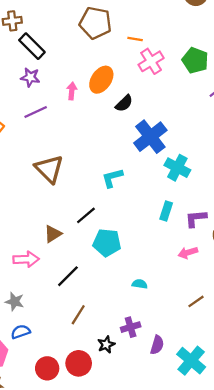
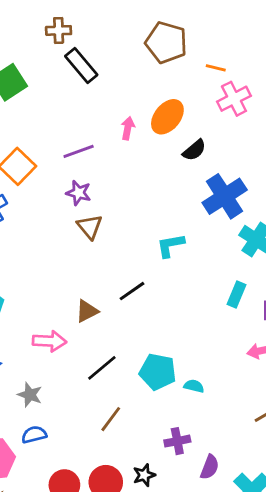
purple star: (30, 77) -> (79, 193), moved
brown triangle: (49, 169) -> (90, 227), size x0.7
cyan pentagon: (107, 243) -> (158, 372), moved
black star: (106, 344) -> (144, 475), moved

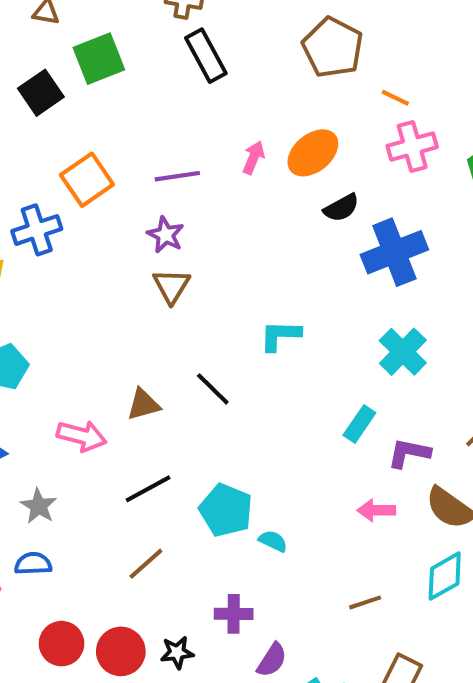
blue cross: (225, 196) -> (394, 252), moved
black line: (132, 291) -> (213, 389), turned 68

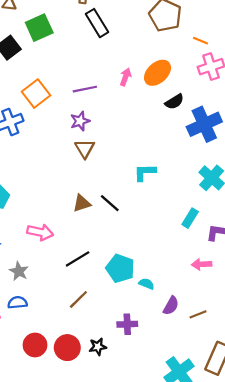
purple star: (165, 235) -> (80, 121), turned 30
brown triangle: (143, 404) -> (82, 203), moved
purple semicircle: (272, 660) -> (171, 306), moved

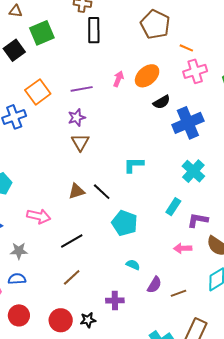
black rectangle: (97, 23) -> (94, 30), turned 30
cyan pentagon: (120, 268) -> (125, 223), moved
gray star: (19, 271) -> (19, 251), turned -30
red circle: (35, 345) -> (19, 315), moved

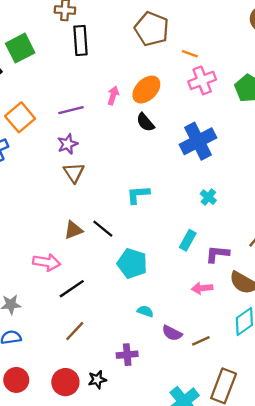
black semicircle: (162, 102) -> (145, 122), moved, turned 84
cyan cross: (193, 171) -> (208, 197), size x0.6
pink arrow: (39, 216) -> (47, 262), moved
purple semicircle: (154, 285) -> (172, 333), turned 90

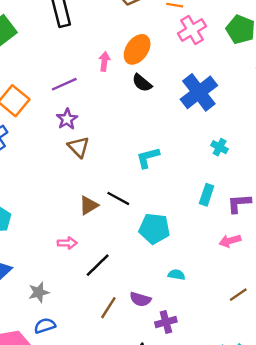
pink arrow: (47, 262) -> (67, 243), size x0.7
purple semicircle: (172, 333) -> (140, 299), moved

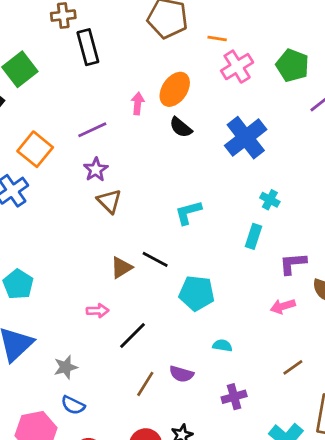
cyan rectangle: (207, 195) -> (254, 236), moved
purple cross: (166, 322) -> (234, 397), moved
blue semicircle: (45, 326) -> (73, 405), turned -135

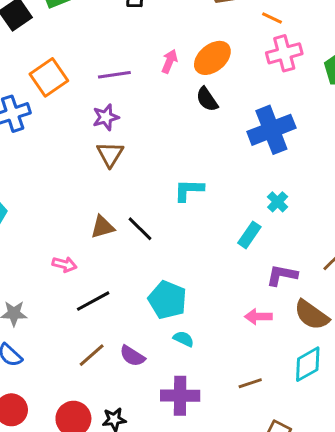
cyan pentagon: (197, 293) -> (167, 300), moved
purple cross: (234, 397) -> (180, 396), size x1.4

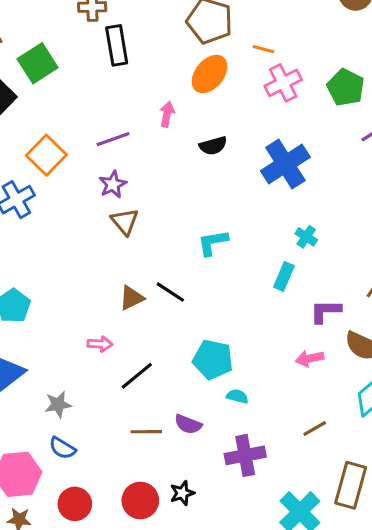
orange ellipse: (212, 58) -> (210, 74), moved
black semicircle: (207, 99) -> (213, 146), turned -60
brown line: (92, 355) -> (146, 432), turned 52

